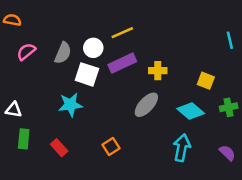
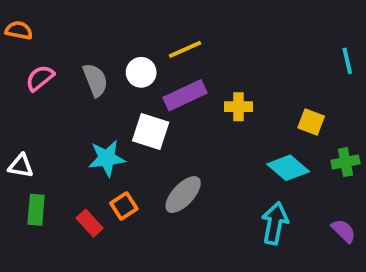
gray semicircle: (63, 53) -> (95, 80), turned -45
white square: (87, 74) -> (151, 132), moved
gray ellipse: (146, 105) -> (183, 195), moved
orange square: (111, 146) -> (124, 206), moved

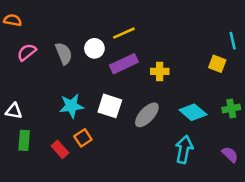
yellow square: (311, 122) -> (217, 64), moved
white square: (151, 132) -> (110, 106), moved
gray ellipse: (183, 195) -> (147, 115), moved

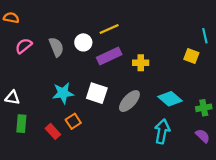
green cross: (231, 108) -> (204, 108), moved

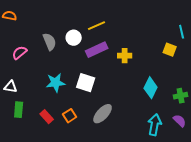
pink semicircle: (24, 46) -> (20, 53), moved
cyan diamond: (170, 99) -> (151, 88), turned 75
gray ellipse: (129, 101) -> (103, 114), moved
orange square: (73, 121) -> (70, 116), moved
cyan arrow: (162, 131) -> (155, 125), moved

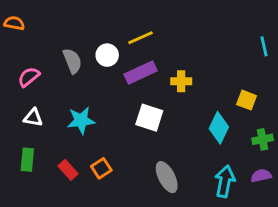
yellow square: (170, 50) -> (247, 100), moved
white square: (86, 83) -> (149, 118), moved
white triangle: (11, 87) -> (33, 118), moved
gray ellipse: (103, 114) -> (167, 177), moved, turned -70
purple semicircle: (180, 121) -> (261, 176), turned -56

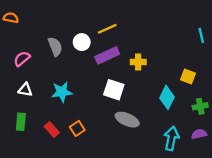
gray ellipse: (167, 177) -> (127, 120), moved, turned -40

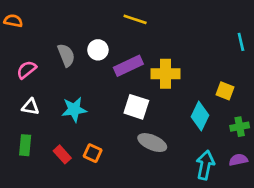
yellow line: (107, 29) -> (135, 19), moved, turned 42
yellow cross: (138, 62) -> (165, 74), size x1.5
orange square: (77, 128) -> (93, 153), turned -32

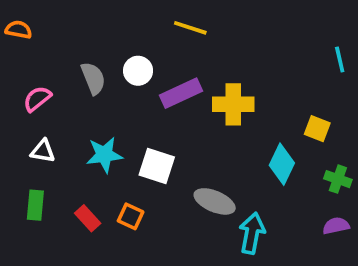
white square: (136, 107) -> (157, 166), moved
green cross: (240, 127) -> (338, 179), turned 30
cyan arrow: (205, 165) -> (252, 233), moved

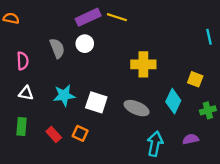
purple rectangle: (181, 93) -> (88, 17), moved
pink semicircle: (37, 99) -> (23, 61), turned 126
green cross: (338, 179) -> (208, 110), turned -35
gray ellipse: (215, 201) -> (137, 108), moved
purple semicircle: (336, 226) -> (191, 139), moved

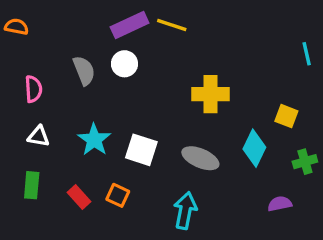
cyan star: (64, 95) -> (94, 140), turned -30
cyan arrow: (155, 144) -> (185, 211), moved

